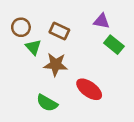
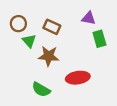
green rectangle: (114, 45) -> (99, 39), turned 35
red ellipse: (89, 89) -> (78, 78), turned -45

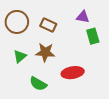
brown circle: (18, 24) -> (17, 22), size x1.5
green triangle: (29, 41) -> (20, 56), moved, turned 32

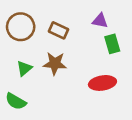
red ellipse: (73, 73) -> (102, 83), moved
green semicircle: (38, 84) -> (16, 101), moved

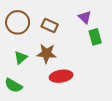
purple triangle: (100, 21) -> (85, 17), turned 32
red ellipse: (102, 83) -> (61, 76), moved

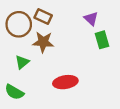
brown rectangle: (50, 25) -> (43, 17), moved
brown star: (47, 53) -> (43, 42), moved

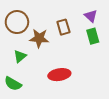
brown rectangle: (43, 17) -> (63, 27), moved, turned 49
purple triangle: (91, 19) -> (91, 16), moved

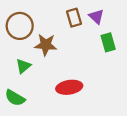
purple triangle: (91, 16) -> (96, 16), moved
brown rectangle: (63, 27) -> (74, 18), moved

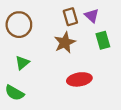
brown star: (46, 45) -> (65, 42), moved, turned -30
red ellipse: (69, 87) -> (79, 79), moved

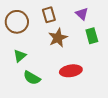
brown rectangle: (70, 17) -> (49, 15), moved
green semicircle: (14, 93) -> (32, 78), moved

